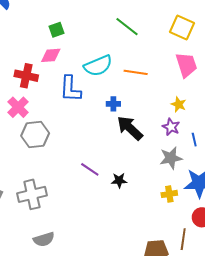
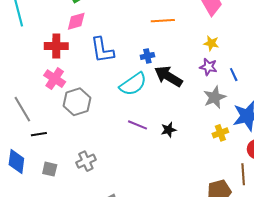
cyan semicircle: (98, 66) -> (133, 84), moved
gray cross: (32, 194) -> (86, 161), size x0.7

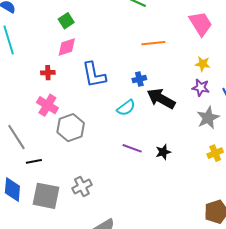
red cross: (56, 46) -> (48, 73), size x0.6
cyan semicircle: (133, 84) -> (126, 108), size x0.7
gray square: (50, 169) -> (46, 196), size x1.8

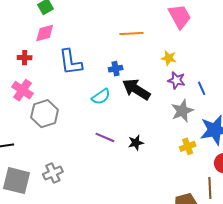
yellow star: (203, 64) -> (169, 58), moved

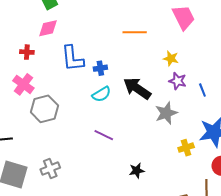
blue cross: (116, 69) -> (100, 68), moved
gray star: (182, 111) -> (166, 113), moved
black star: (136, 143) -> (137, 171), moved

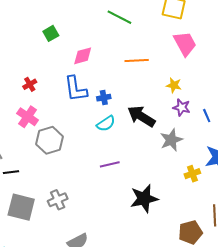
pink diamond: (48, 28) -> (83, 56), moved
red cross: (27, 52) -> (30, 84), turned -32
purple line: (104, 135) -> (110, 164), turned -36
black star: (137, 171) -> (144, 199), size x1.8

